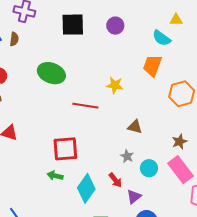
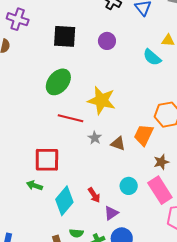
orange trapezoid: (152, 66) -> (144, 135), moved
green ellipse: (51, 73) -> (58, 82), moved, turned -76
yellow star: (115, 85) -> (102, 100), size x1.6
gray star: (127, 156) -> (95, 138), moved

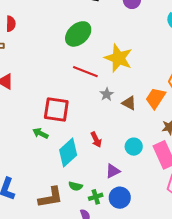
red arrow: (94, 195) -> (96, 140), moved

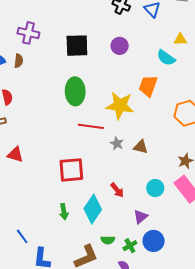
green ellipse: (78, 34) -> (75, 91), turned -36
orange trapezoid: (155, 98) -> (148, 86), moved
green arrow: (40, 133) -> (64, 212), moved, turned -112

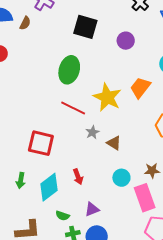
cyan circle: (155, 188) -> (121, 178), moved
green semicircle: (108, 240) -> (63, 216), moved

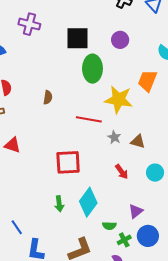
brown semicircle: (25, 23) -> (48, 97), moved
green ellipse: (69, 70) -> (92, 69), moved
red arrow: (78, 177) -> (122, 172), moved

